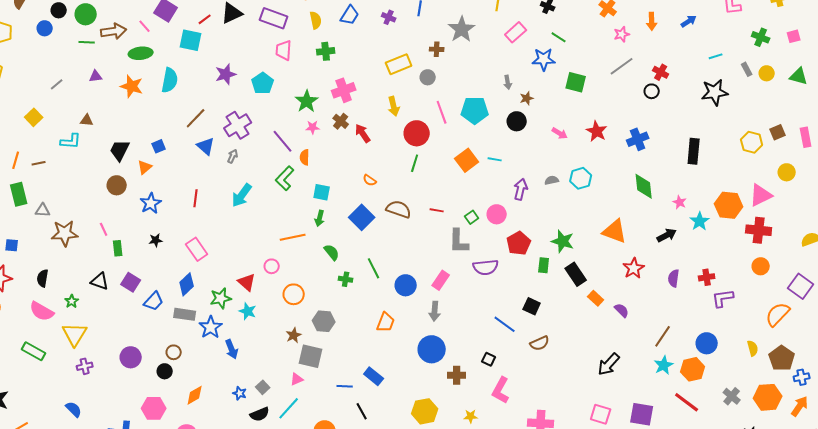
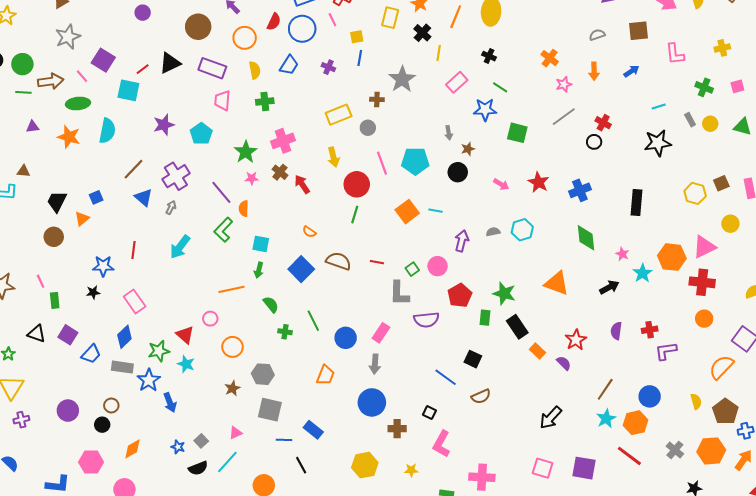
blue star: (151, 203) -> (103, 266), moved, turned 30
red star: (634, 268) -> (576, 340), moved
gray square: (311, 356) -> (270, 410), moved

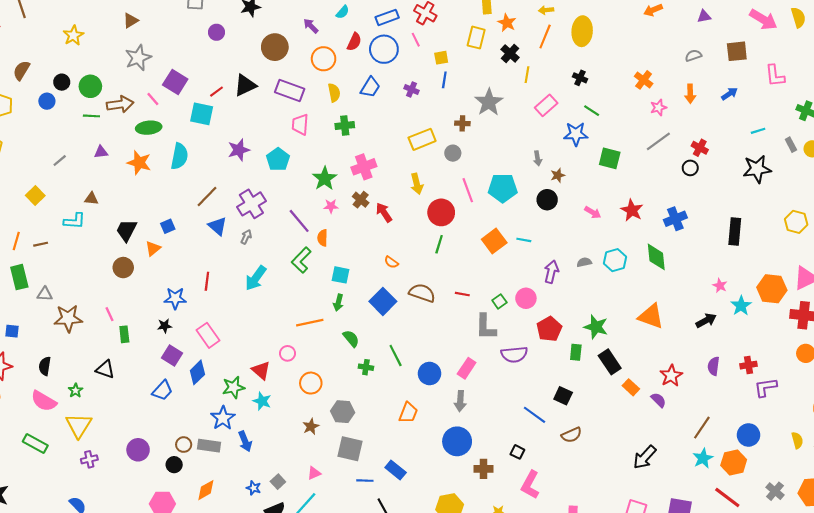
green diamond: (586, 238) -> (656, 257), moved
purple square: (68, 335) -> (172, 355), moved
gray rectangle: (122, 367) -> (209, 446), moved

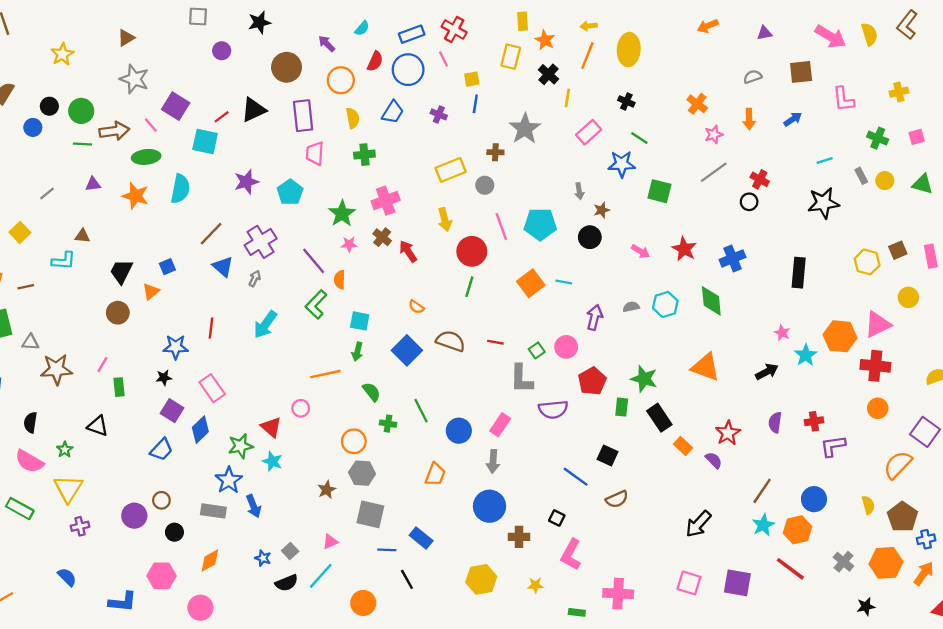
gray star: (138, 58) -> (134, 79), turned -30
purple rectangle: (290, 91) -> (303, 116), turned 64
pink line: (109, 314) -> (102, 365), turned 56
orange circle: (311, 383) -> (354, 441), moved
brown circle: (184, 445) -> (161, 500), moved

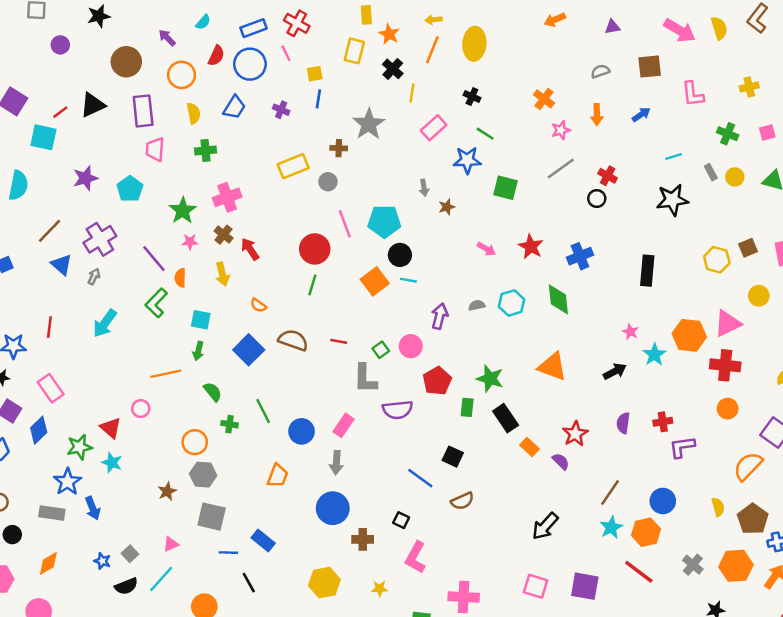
yellow arrow: (445, 219) -> (222, 274), moved
black circle: (590, 237) -> (400, 255), moved

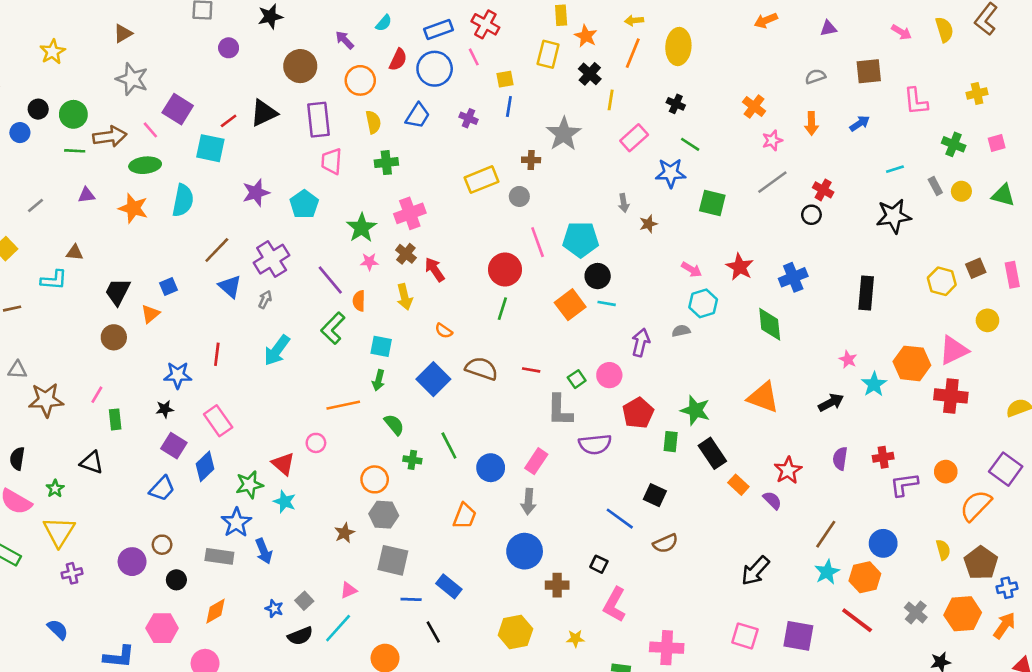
pink arrow: (680, 31) -> (901, 32), size x0.6
cyan hexagon: (512, 303) -> (703, 303), moved
orange circle: (728, 409) -> (946, 472), moved

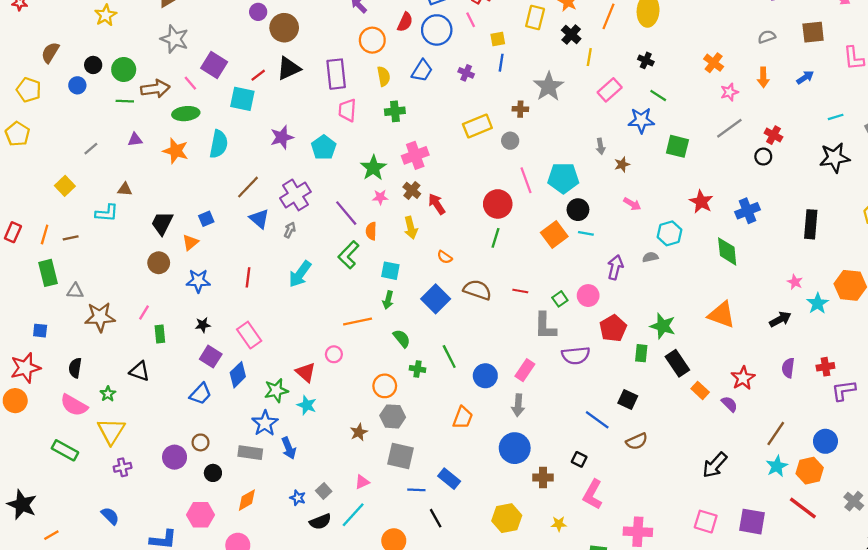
brown circle: (300, 66) -> (284, 28), moved
pink arrow: (691, 269) -> (632, 204), moved
blue star: (178, 375) -> (198, 281), moved

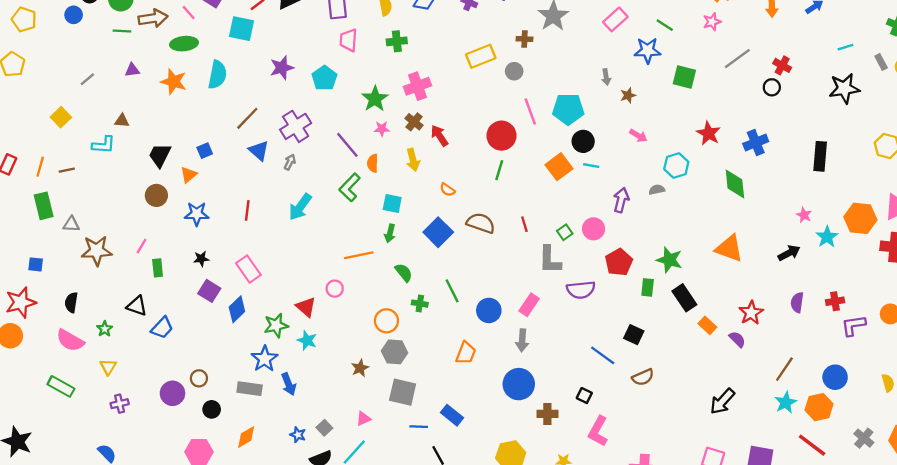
pink star: (729, 92) -> (712, 22), moved
red line: (520, 291) -> (524, 224), turned 63
blue trapezoid: (201, 394) -> (162, 328), moved
yellow triangle: (111, 431) -> (108, 367), size x0.6

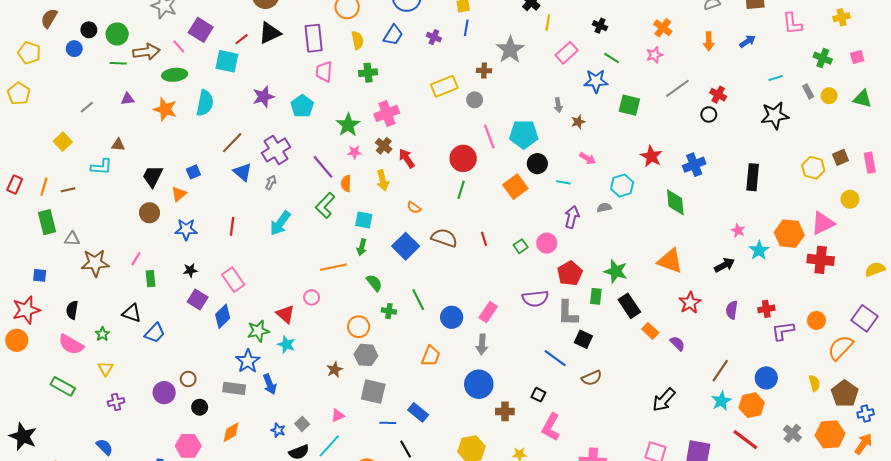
cyan line: (591, 166) -> (563, 182), moved
gray L-shape: (550, 260) -> (568, 313), moved
red star: (751, 313) -> (690, 303), moved

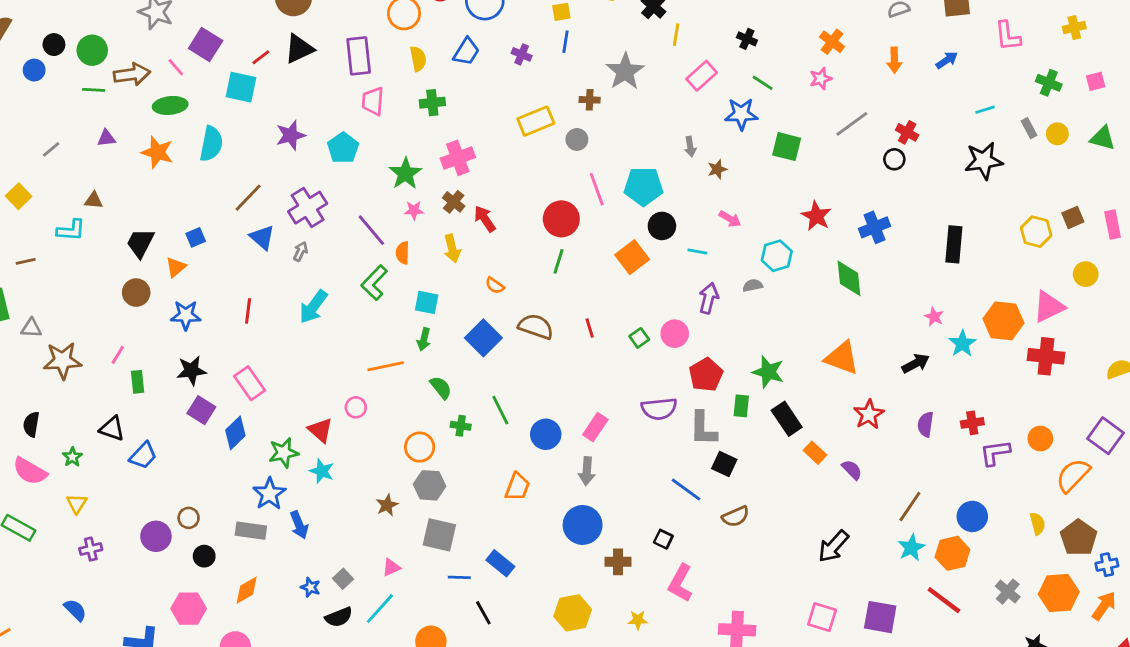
black star: (190, 270) -> (191, 370), size x1.5

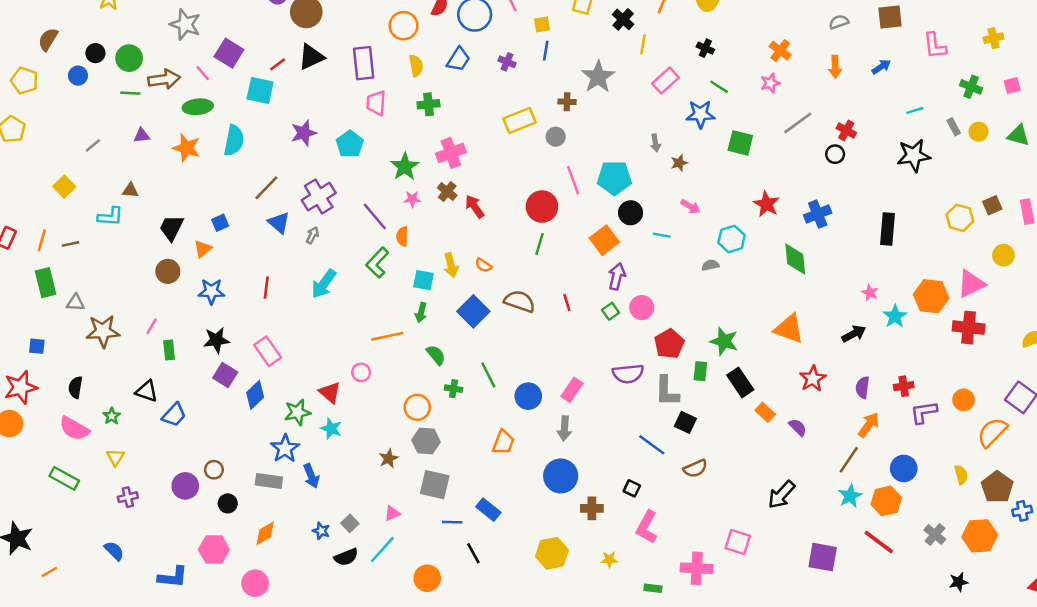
yellow arrow: (452, 249) -> (451, 265), moved
purple arrow: (709, 298) -> (617, 276), moved
orange arrow: (1104, 606) -> (869, 425), moved
pink square: (822, 617) -> (738, 542), moved

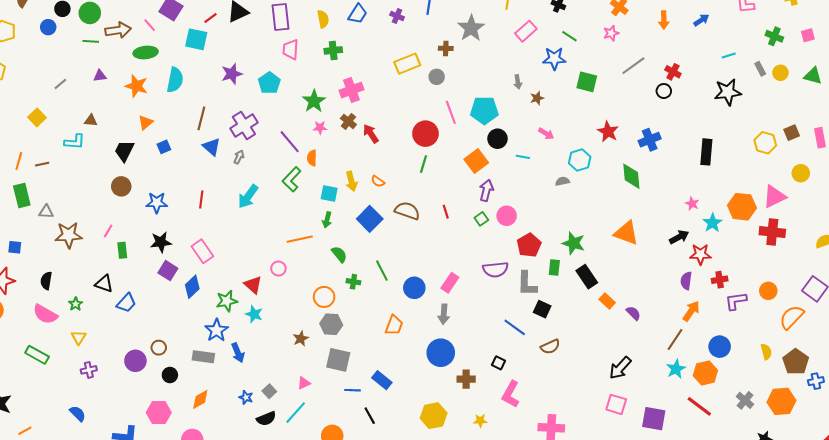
brown line: (266, 188) -> (201, 118), turned -30
orange triangle: (203, 249) -> (146, 122), moved
red star: (813, 379) -> (700, 254), moved, turned 30
pink square: (738, 542) -> (616, 404), moved

